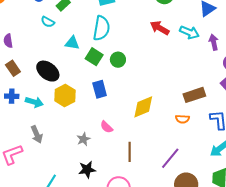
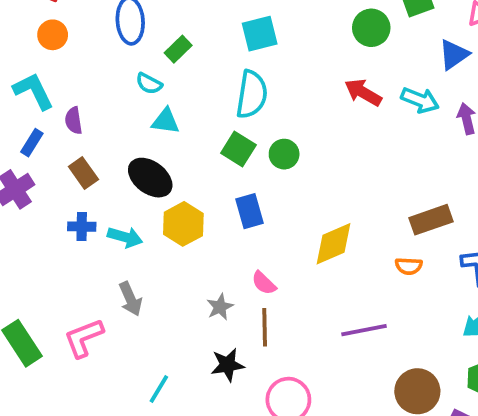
cyan triangle: (72, 43) -> (166, 121), moved
brown line: (130, 152) -> (265, 327), moved
purple line: (170, 158) -> (364, 330), moved, turned 40

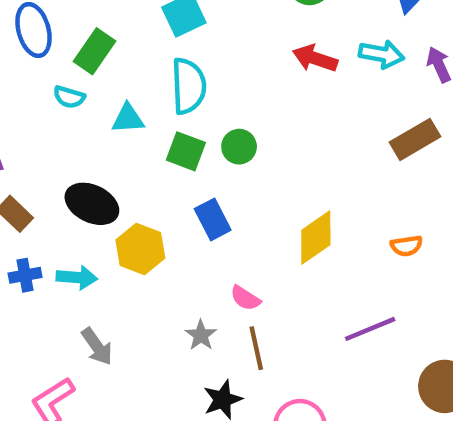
green rectangle: (178, 49) -> (95, 51), size x1.4
cyan triangle: (166, 121) -> (128, 119), moved
brown rectangle: (431, 220) -> (415, 139), moved

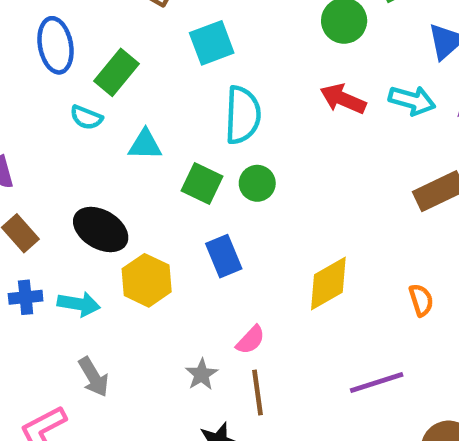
cyan semicircle: (189, 86) -> (243, 115), moved
orange semicircle: (406, 246) -> (421, 300), turned -104
pink semicircle: (245, 298) -> (251, 340), turned -84

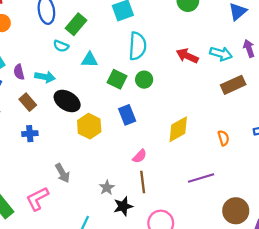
red arrow: (343, 99) -> (187, 56), moved
cyan arrow: (412, 100) -> (221, 54), moved
cyan arrow: (79, 304) -> (45, 77), moved
gray star: (201, 374) -> (107, 188), moved

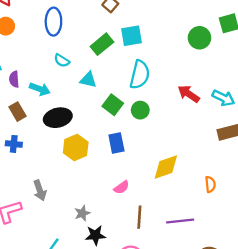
green rectangle: (76, 24) -> (102, 44), moved
black ellipse: (67, 101) -> (58, 118), turned -55
brown line: (143, 182) -> (139, 217), moved

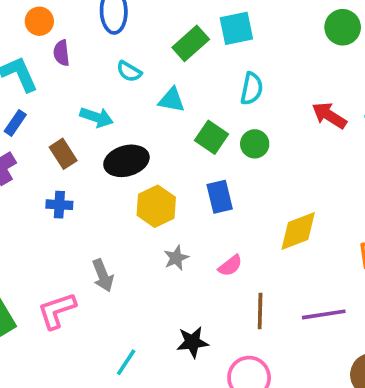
cyan semicircle: (140, 75) -> (252, 89), size x0.7
purple semicircle: (14, 79) -> (61, 53), moved
gray star: (82, 213) -> (176, 258), moved

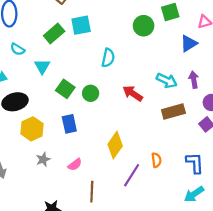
cyan semicircle: (252, 89) -> (108, 58), moved
cyan triangle: (172, 100) -> (42, 67), turned 49
red arrow: (329, 115) -> (133, 93), moved
yellow diamond: (298, 231) -> (115, 145), turned -35
purple line: (324, 314) -> (132, 175), moved, turned -50

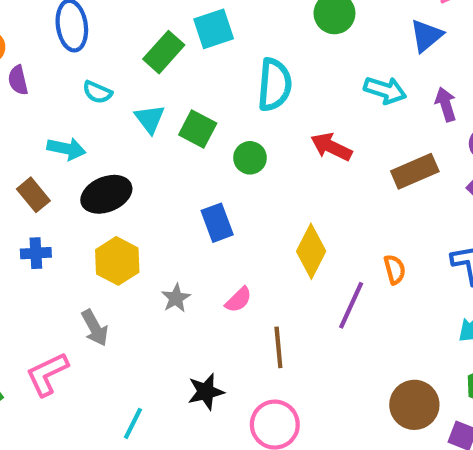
cyan semicircle: (108, 58) -> (275, 85), size x1.4
cyan arrow: (167, 81) -> (385, 90), moved
green square: (65, 89) -> (198, 129), moved
yellow hexagon: (32, 129) -> (117, 261), moved

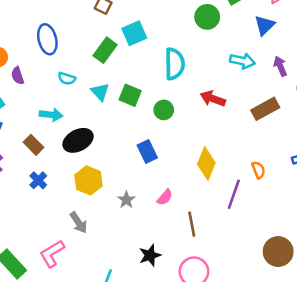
blue cross: (36, 253) -> (38, 180), turned -36

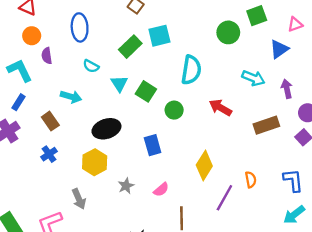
black ellipse: (78, 140) -> (106, 129), moved

